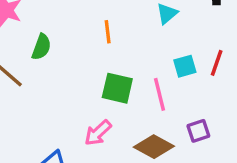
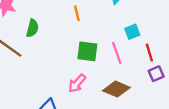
red line: (217, 63) -> (149, 53), moved, turned -30
purple square: (198, 131) -> (156, 74), moved

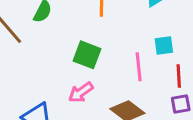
green square: (87, 51) -> (87, 55), moved

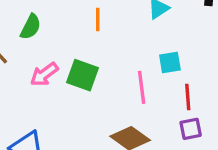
pink arrow: (81, 92) -> (44, 74), moved

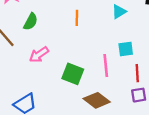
green square: (82, 75) -> (73, 74), moved

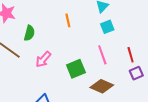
cyan square: (126, 49) -> (107, 27), moved
green square: (73, 74) -> (76, 69), turned -30

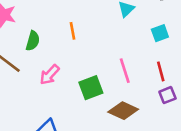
orange line: (68, 20) -> (73, 31), moved
cyan square: (107, 27) -> (160, 33), moved

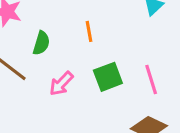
green square: (91, 88) -> (108, 77), moved

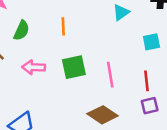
pink arrow: (61, 84) -> (34, 67), turned 40

